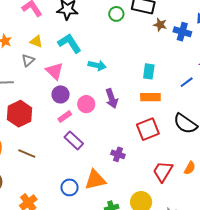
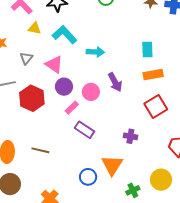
yellow triangle: (36, 41) -> (35, 28), moved
red hexagon: (20, 114) -> (32, 98), moved
orange triangle: (95, 180) -> (112, 165), turned -35

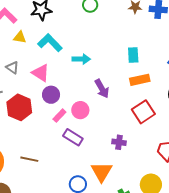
gray triangle: (26, 58) -> (12, 68), turned -32
pink circle: (91, 92) -> (80, 110), moved

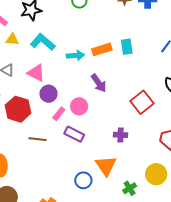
orange rectangle: (140, 80) -> (102, 49), moved
brown line: (29, 159) -> (38, 139), moved

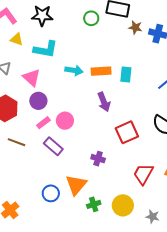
cyan L-shape: (43, 42) -> (46, 49), turned 135
purple arrow: (99, 83) -> (104, 102), moved
green cross: (130, 188) -> (94, 204), moved

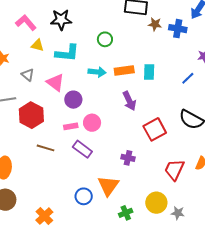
green circle: (91, 18) -> (105, 39), moved
purple circle: (38, 101) -> (73, 100), moved
pink rectangle: (43, 123) -> (71, 126), turned 32
green cross: (94, 204) -> (126, 213), moved
gray star: (153, 217) -> (178, 213), moved

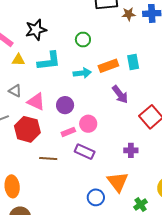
pink triangle: (55, 82) -> (36, 102), moved

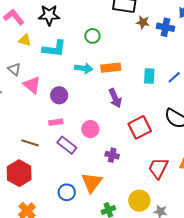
cyan rectangle: (133, 62) -> (149, 76), moved
pink circle: (88, 124) -> (90, 129), moved
red hexagon: (27, 129) -> (19, 173), moved

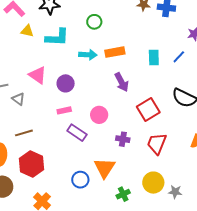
gray triangle: (14, 69) -> (18, 99), moved
brown line: (30, 143) -> (24, 133), moved, turned -30
red trapezoid: (158, 168) -> (157, 144), moved

